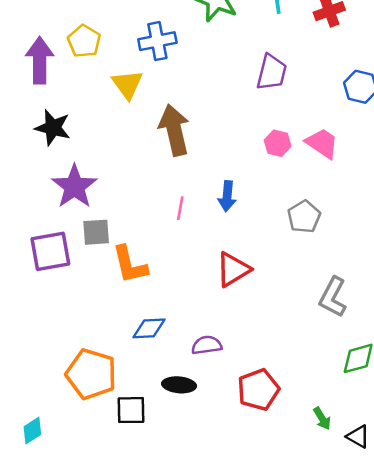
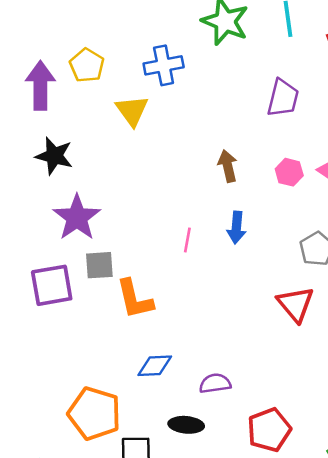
brown arrow: (174, 130) -> (228, 166), moved, size x0.6
red triangle: (233, 269) -> (295, 304), moved, turned -39

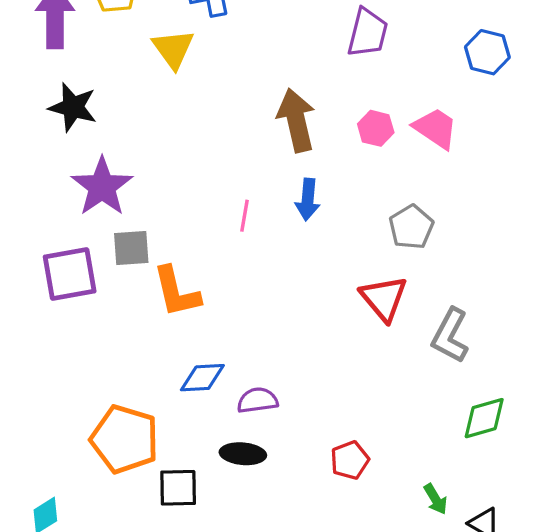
brown arrow: (228, 166) -> (296, 120), size x1.5
purple semicircle: (215, 383) -> (257, 400), moved
red pentagon: (269, 430) -> (350, 460), size x0.7

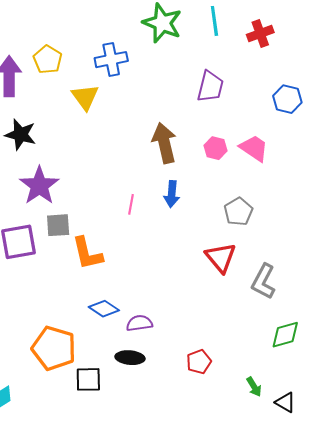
blue diamond: (202, 378) -> (104, 309), turned 36

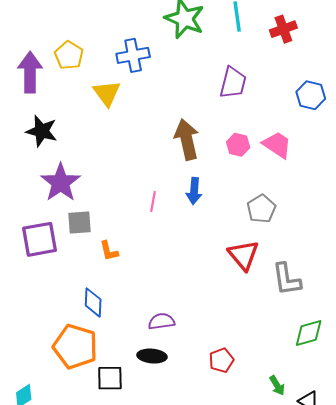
orange L-shape: (87, 253) -> (109, 251), size x0.6
gray L-shape: (263, 282) -> (287, 279), turned -36
blue diamond: (104, 309) -> (93, 302), moved, turned 60

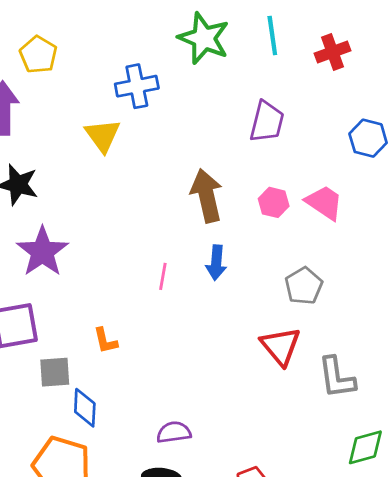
yellow pentagon: (69, 55) -> (38, 55), moved
gray square: (79, 223) -> (55, 372), moved

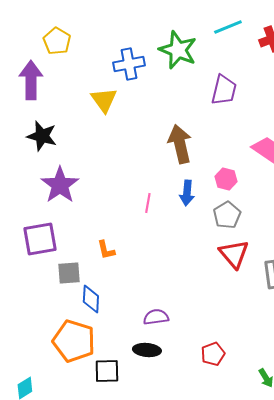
cyan line: (272, 36) -> (228, 27), turned 76
green star: (204, 38) -> (178, 50), moved
pink hexagon: (274, 202) -> (226, 179), moved
gray pentagon: (304, 286) -> (227, 215), moved

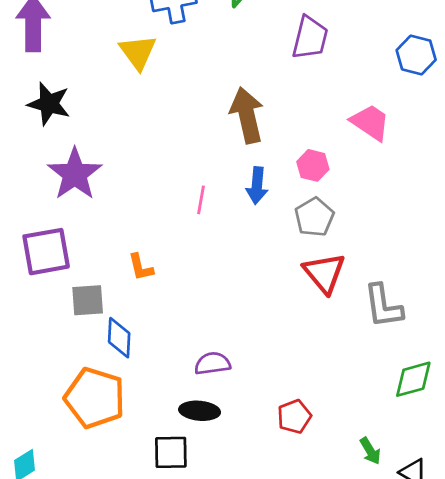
black square: (107, 371) -> (171, 452), moved

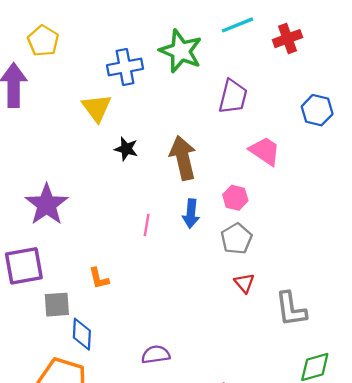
black star: (49, 104) -> (126, 149), moved, size x0.7
pink trapezoid: (370, 122) -> (265, 151), moved
red triangle: (324, 273) -> (244, 283), size x0.6

